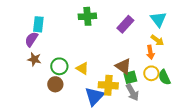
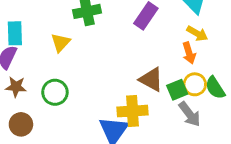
yellow triangle: (82, 68) -> (61, 43), moved, turned 48
green square: (130, 77) -> (177, 90), moved
brown circle: (55, 84) -> (21, 124), moved
gray arrow: (132, 92) -> (190, 114), moved

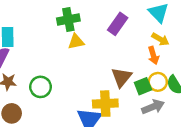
yellow triangle: (61, 43) -> (76, 42), moved, turned 36
brown triangle: (151, 79) -> (121, 77), turned 40
gray arrow: (190, 114) -> (153, 107), turned -75

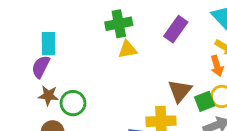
green circle: (41, 87) -> (73, 103), moved

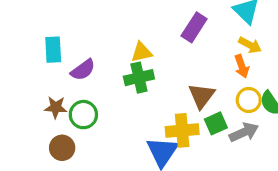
green cross: (119, 24) -> (139, 78), moved
purple semicircle: (41, 67) -> (83, 70), moved, turned -150
green square: (205, 101) -> (216, 123), moved

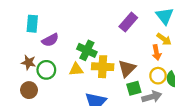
yellow triangle: (142, 52) -> (76, 69), moved
green cross: (139, 78) -> (87, 50), turned 30
yellow cross: (182, 130) -> (103, 67), moved

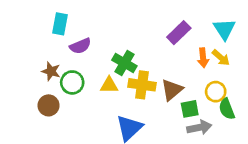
orange arrow: (156, 52) -> (203, 58), moved
yellow circle: (158, 76) -> (216, 92), moved
green square: (134, 88) -> (190, 109), moved

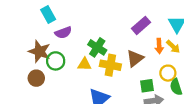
cyan rectangle: (60, 24) -> (48, 15), turned -42
brown star: (51, 71) -> (39, 51), size x1.5
brown triangle: (172, 90) -> (135, 58), moved

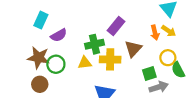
cyan rectangle: (48, 15) -> (41, 20), turned 63
purple rectangle: (141, 25) -> (116, 26), moved
green cross: (97, 47) -> (94, 44), turned -36

